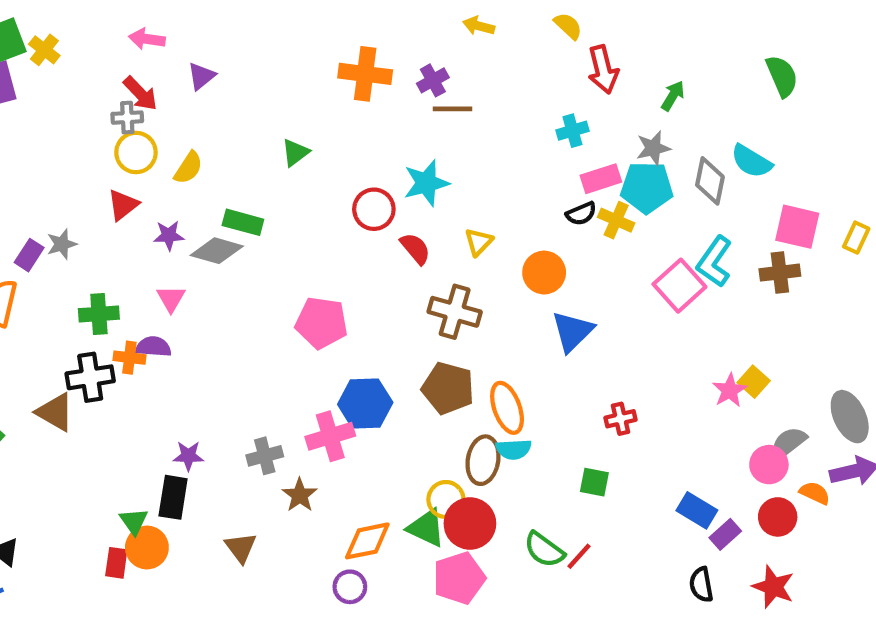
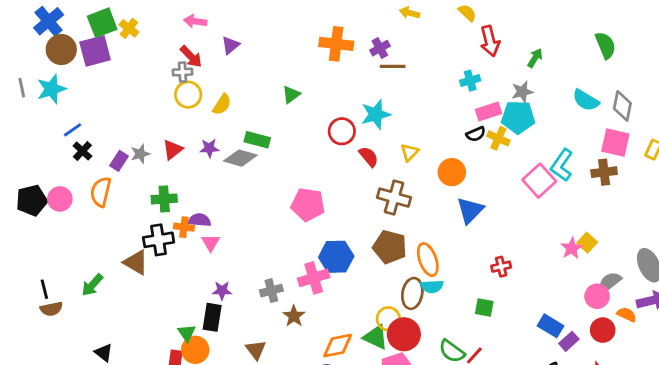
gray diamond: (710, 181) -> (622, 106), moved
red triangle: (123, 205) -> (173, 150), moved
pink triangle: (171, 299) -> (211, 243), moved

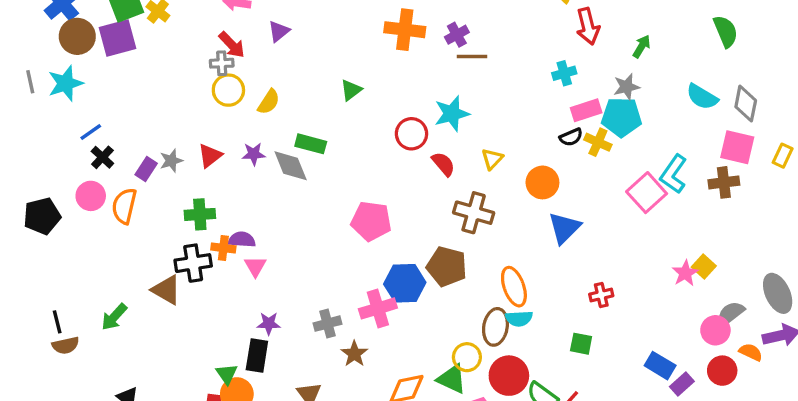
gray diamond: (240, 158) -> (291, 166), turned 52
pink circle: (60, 199) -> (91, 196), moved
brown pentagon: (390, 247) -> (447, 266), moved
red circle: (404, 334) -> (509, 376), moved

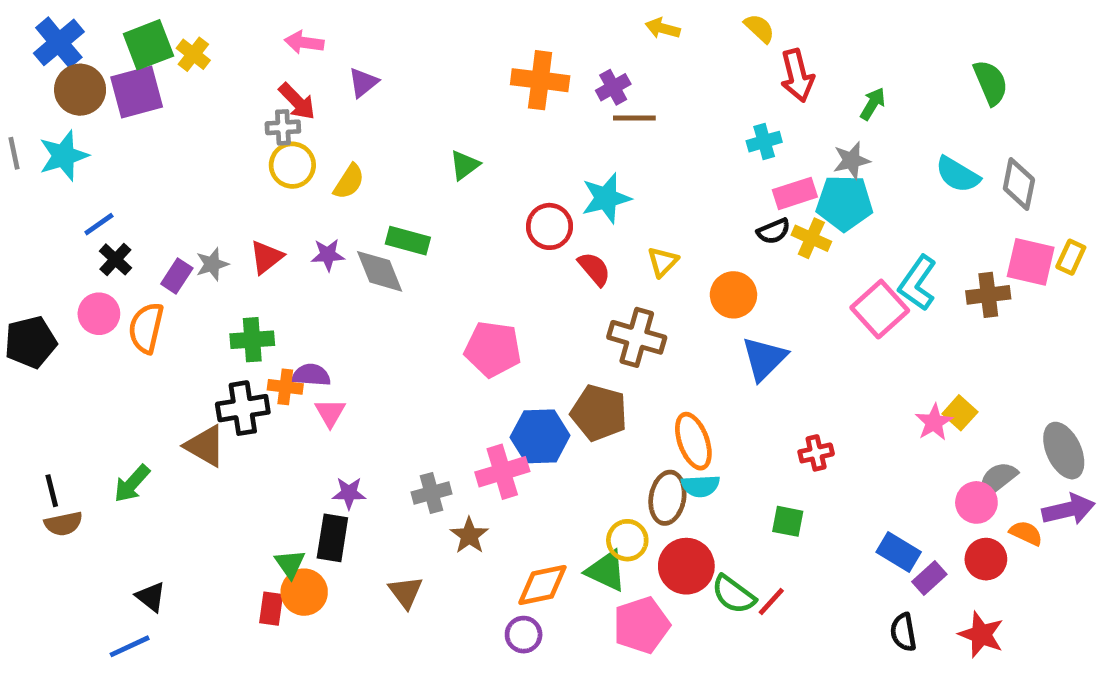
pink square: (737, 147) -> (1031, 262), moved

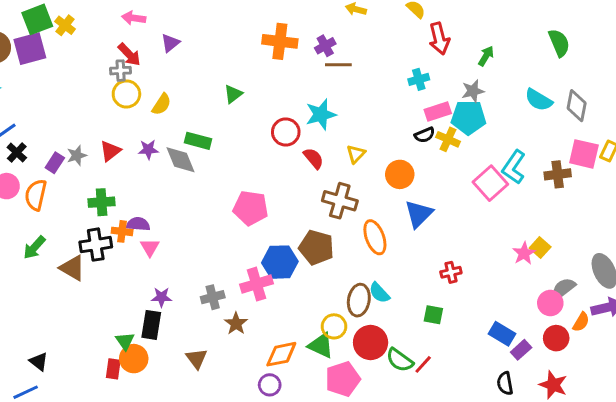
orange ellipse: (693, 441) -> (375, 237), moved
green arrow: (132, 484) -> (34, 247), moved
cyan semicircle: (700, 486) -> (379, 293), turned 50
orange semicircle: (1026, 533) -> (581, 322), turned 96

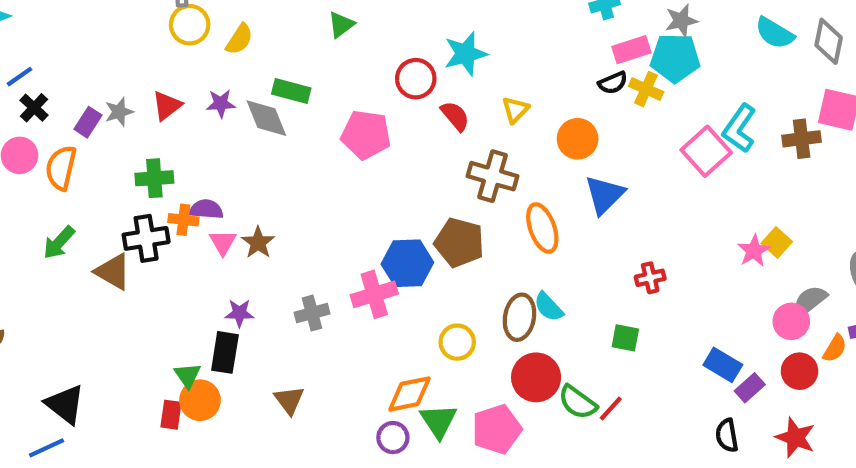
pink pentagon: (251, 208) -> (366, 135), moved
brown star: (236, 323) -> (258, 243), moved
yellow circle: (334, 326) -> (457, 342), moved
green triangle: (321, 345) -> (439, 421), moved, turned 32
black triangle: (39, 361) -> (65, 404), size x1.5

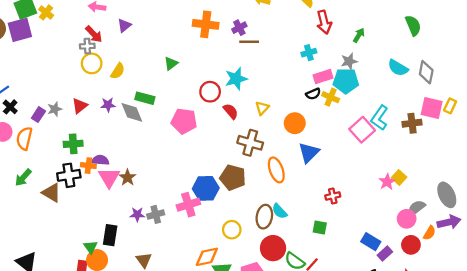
pink triangle: (223, 243) -> (109, 178), size x1.5
purple star: (239, 313) -> (137, 214), moved

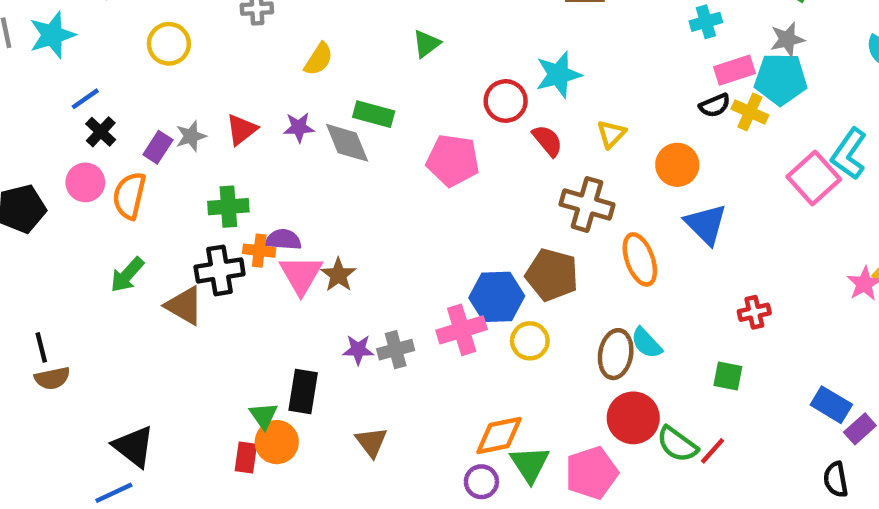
yellow circle: (92, 63) -> (169, 44), moved
blue triangle: (309, 153) -> (706, 224), turned -30
yellow circle: (232, 230) -> (530, 341), moved

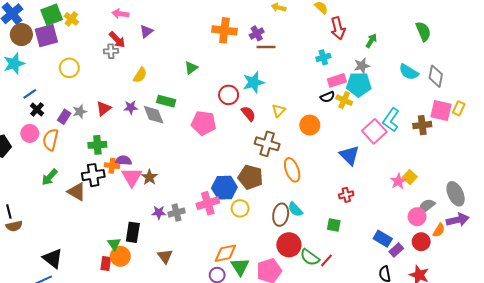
blue triangle: (706, 224) -> (349, 155), moved

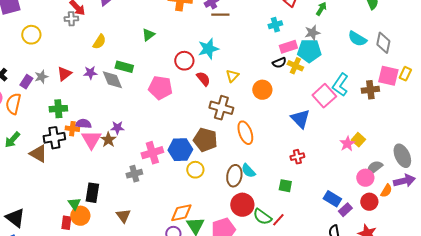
pink cross: (208, 203) -> (152, 153), moved
purple star: (159, 213) -> (117, 128), moved

